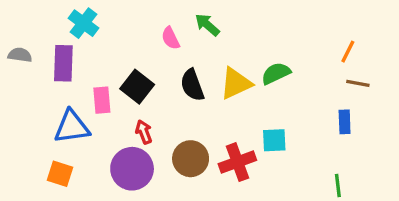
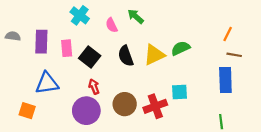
cyan cross: (83, 23) -> (80, 15), moved
pink rectangle: (102, 100) -> (67, 48), moved
blue rectangle: (345, 122) -> (225, 80), size x1.6
orange square: (60, 174) -> (27, 111), moved

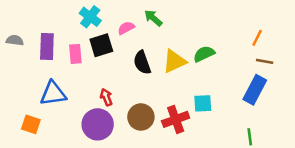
pink semicircle: (112, 25) -> (126, 28), turned 88
black square: (90, 57) -> (101, 45), moved, turned 35
blue rectangle: (225, 80) -> (255, 90), turned 30

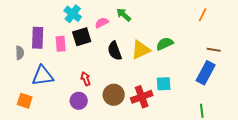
orange line: (257, 38) -> (203, 15), moved
gray semicircle: (15, 40) -> (20, 53), moved, turned 80
purple circle: (98, 124) -> (79, 101), size x0.7

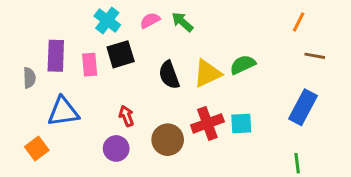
pink semicircle: (102, 23) -> (150, 20), moved
brown line: (214, 50) -> (315, 56), moved
red cross: (142, 97) -> (207, 123), moved
orange square: (25, 101) -> (37, 148), turned 35

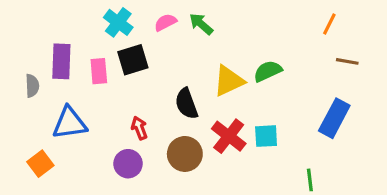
black semicircle: (169, 75) -> (186, 104), moved
red cross: (207, 123) -> (229, 136), turned -32
green line: (297, 163) -> (310, 180), moved

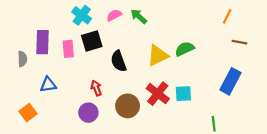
black semicircle: (186, 104) -> (119, 61), moved
blue triangle: (70, 123) -> (48, 85), size x0.7

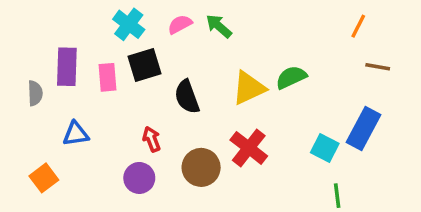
cyan square: (183, 94) -> (325, 148), moved, turned 30

